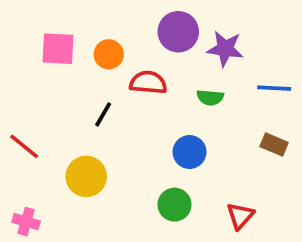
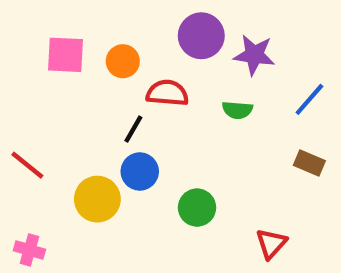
blue line: (274, 88) -> (309, 99), turned -52
black line: (103, 114) -> (133, 129), moved
blue circle: (190, 152) -> (140, 171), moved
green circle: (174, 205) -> (197, 208), moved

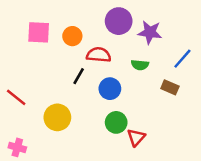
brown rectangle: (309, 163) -> (170, 87), moved
blue circle: (140, 171) -> (110, 89), moved
red triangle: (271, 244) -> (136, 137), moved

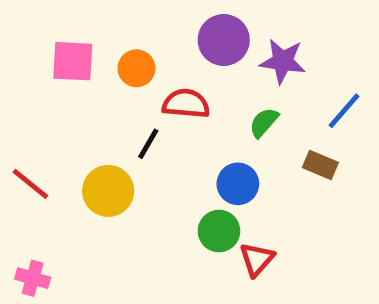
green semicircle: (140, 65) -> (264, 123), turned 126
blue circle: (110, 89) -> (238, 184), moved
yellow circle: (57, 117) -> (108, 191), moved

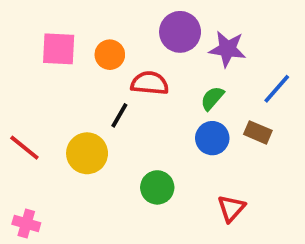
blue circle: (238, 184) -> (212, 138), moved
green circle: (219, 231) -> (157, 187), moved
red triangle: (257, 259) -> (231, 208), moved

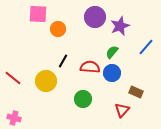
pink square: (59, 49) -> (38, 14), moved
purple star: (227, 49) -> (120, 26), turned -30
red semicircle: (150, 83) -> (90, 67), moved
brown rectangle: (258, 132) -> (136, 92), moved

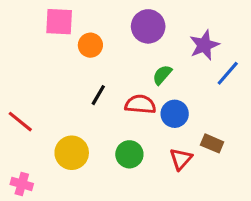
purple star: (120, 26) -> (204, 45), moved
green semicircle: (112, 52) -> (162, 75), moved
yellow circle: (46, 81) -> (72, 153), moved
red triangle: (122, 110) -> (181, 159), moved

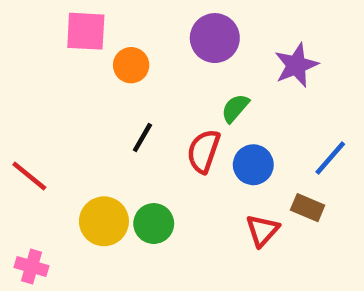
blue line: (228, 73) -> (330, 158), moved
red semicircle: (140, 104) -> (203, 151), turned -76
green circle: (129, 154) -> (154, 224), moved

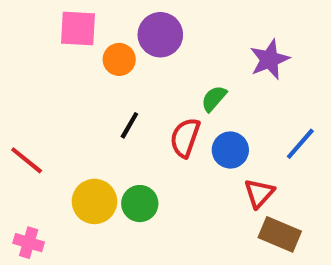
purple circle: (215, 38) -> (160, 35), moved
brown rectangle: (308, 208) -> (280, 234), moved, size x1.4
red triangle: (262, 230) -> (259, 193), moved

